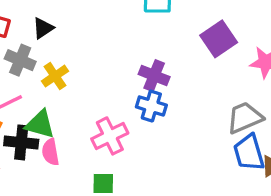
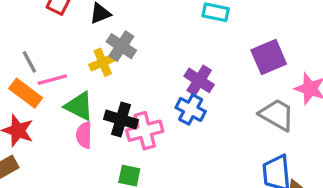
gray cross: (20, 60) -> (121, 46), moved
gray trapezoid: (245, 118) -> (277, 115), moved, turned 42
black cross: (21, 142) -> (121, 120), moved

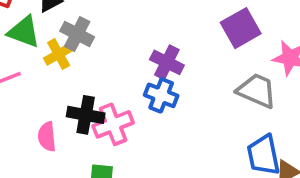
green triangle: (79, 106) -> (24, 32), moved

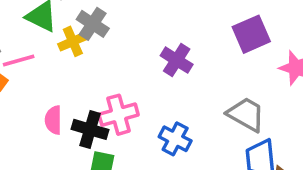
gray trapezoid: (257, 91) -> (246, 114), moved
blue cross: (161, 95) -> (175, 139), moved
black cross: (86, 115) -> (90, 129), moved

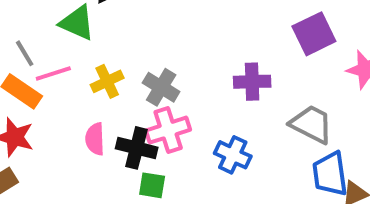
gray cross: (93, 24) -> (161, 87), moved
yellow cross: (73, 41) -> (107, 81), moved
purple cross: (177, 60) -> (252, 82), moved, turned -32

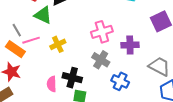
gray cross: (161, 87) -> (101, 60), moved
pink cross: (168, 130) -> (102, 32), moved
pink semicircle: (95, 139) -> (52, 84), moved

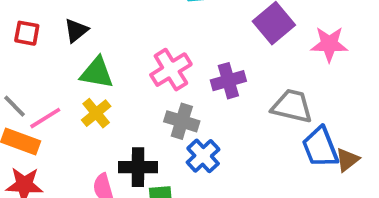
green triangle: (43, 15) -> (97, 73), moved
blue cross: (120, 81) -> (203, 156), moved, turned 36

